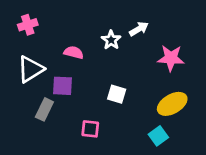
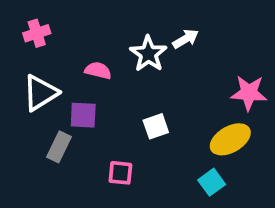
white star: (111, 40) -> (148, 54), size x1.4
pink star: (171, 58) -> (249, 93), moved
white square: (117, 94) -> (156, 126), turned -36

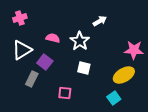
white star: (148, 54) -> (80, 41), moved
purple square: (83, 115) -> (45, 62), turned 35
white square: (156, 126) -> (84, 68), turned 32

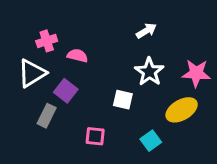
pink cross: (20, 18) -> (47, 41), moved
white star: (80, 41) -> (149, 72), moved
cyan square: (114, 98) -> (151, 141), moved

